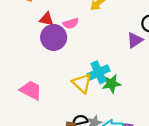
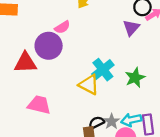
red triangle: (47, 19) -> (25, 63), moved, size x1.5
green star: (111, 84) -> (135, 78), moved

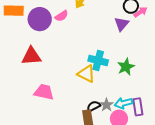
pink semicircle: (62, 27) -> (61, 16), moved
purple circle: (49, 46) -> (40, 19), moved
cyan cross: (103, 70) -> (98, 60), turned -36

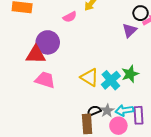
purple circle: (40, 19) -> (48, 42), moved
cyan cross: (98, 60) -> (111, 80), moved, turned 30
pink trapezoid: (44, 92) -> (45, 80), moved

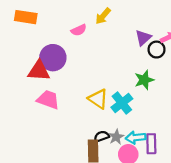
black circle: (141, 13) -> (157, 50), moved
purple triangle: (130, 30) -> (143, 38), moved
green star: (130, 74) -> (144, 80), moved

